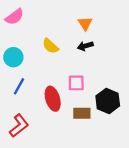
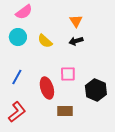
pink semicircle: (14, 17) -> (24, 12), moved
cyan circle: (13, 57) -> (18, 37), moved
brown rectangle: (82, 113) -> (65, 111), moved

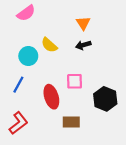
cyan circle: (18, 37) -> (28, 56), moved

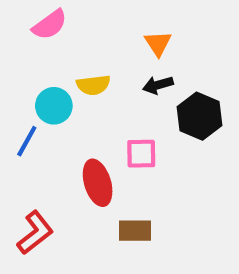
yellow semicircle: (49, 45) -> (93, 85), turned -49
blue line: (18, 85) -> (27, 141), moved
black hexagon: (105, 99) -> (200, 116), moved

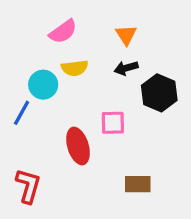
pink semicircle: (50, 25) -> (63, 32), moved
brown rectangle: (135, 231) -> (138, 184), moved
red L-shape: (35, 233) -> (28, 186), turned -36

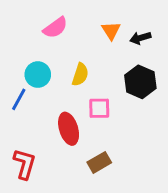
yellow semicircle: (75, 68) -> (80, 75), moved, turned -65
black arrow: (126, 68) -> (140, 38), moved
brown rectangle: (138, 184) -> (99, 162), moved, turned -30

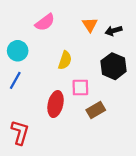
cyan circle: (38, 75) -> (18, 51), moved
red ellipse: (69, 129) -> (56, 104), turned 30
brown rectangle: (99, 162) -> (96, 110), moved

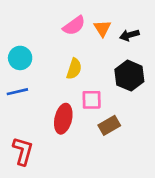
pink semicircle: (45, 22) -> (74, 26), moved
blue line: (15, 80) -> (17, 92), turned 48

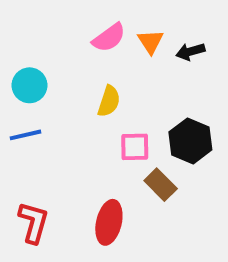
black hexagon: (129, 76) -> (190, 141), moved
red ellipse: (63, 119) -> (109, 222), moved
brown rectangle: (109, 125) -> (161, 185), turned 75

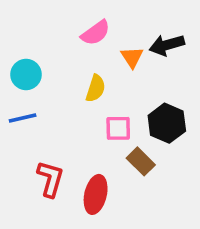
orange triangle: (151, 42) -> (132, 57), moved
black arrow: (190, 52) -> (167, 45), size x1.4
red L-shape: (33, 222) -> (50, 179), moved

